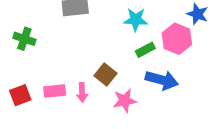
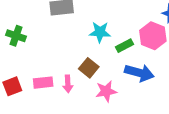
cyan star: (136, 20) -> (100, 32), moved

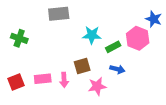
brown square: (89, 68) -> (82, 66), turned 35
blue arrow: (139, 73) -> (117, 69), moved, size x0.6

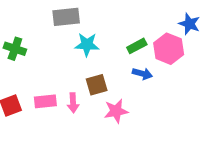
cyan star: (92, 35) -> (87, 45), moved
green rectangle: (113, 47) -> (137, 46), moved
blue arrow: (117, 69) -> (142, 74), moved

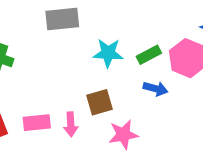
cyan star: (87, 45) -> (108, 53), moved

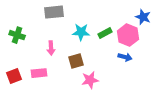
blue arrow: (156, 89) -> (125, 57), moved
pink arrow: (71, 124) -> (51, 48), moved

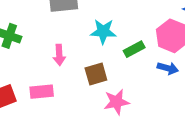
green rectangle: (105, 33) -> (134, 49), moved

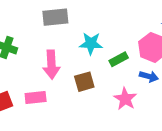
pink arrow: (59, 55) -> (51, 65), size x1.5
pink star: (116, 102) -> (125, 99), moved, turned -30

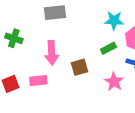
cyan star: (91, 43) -> (114, 20), moved

